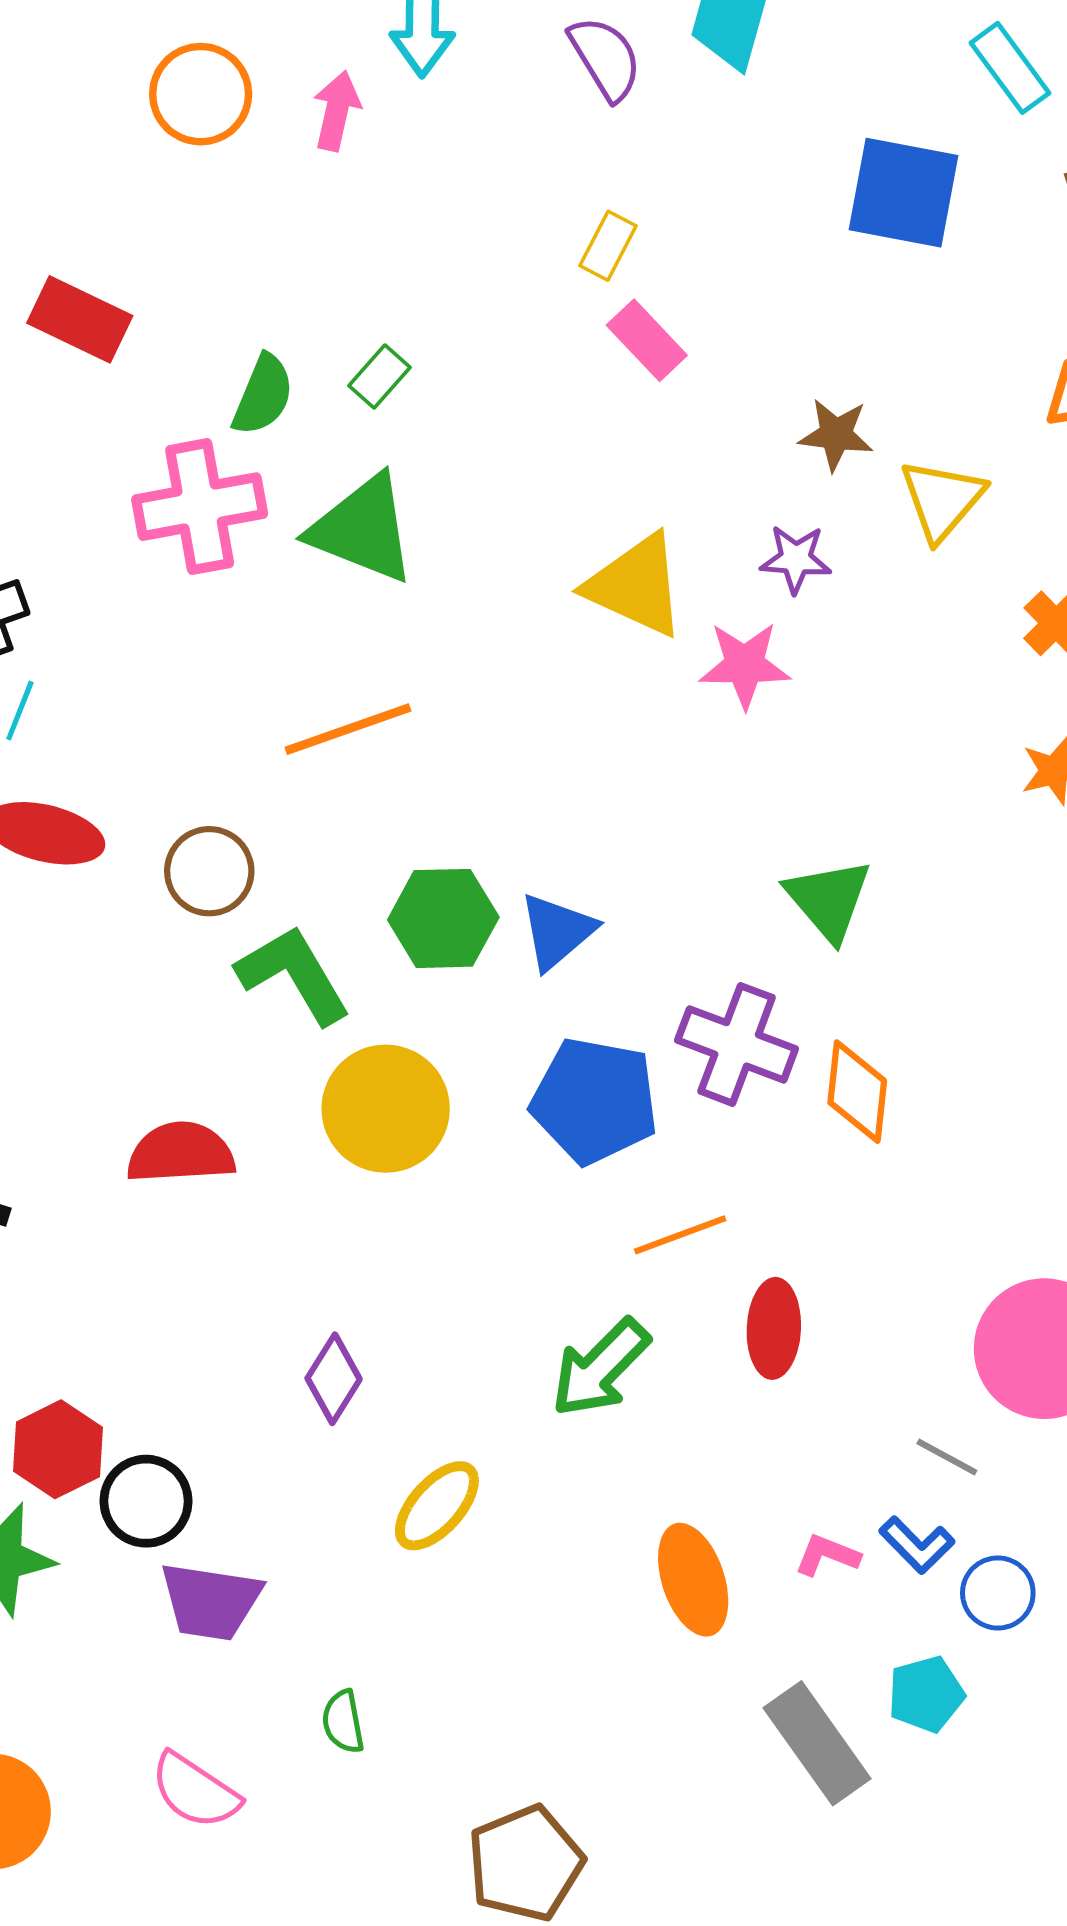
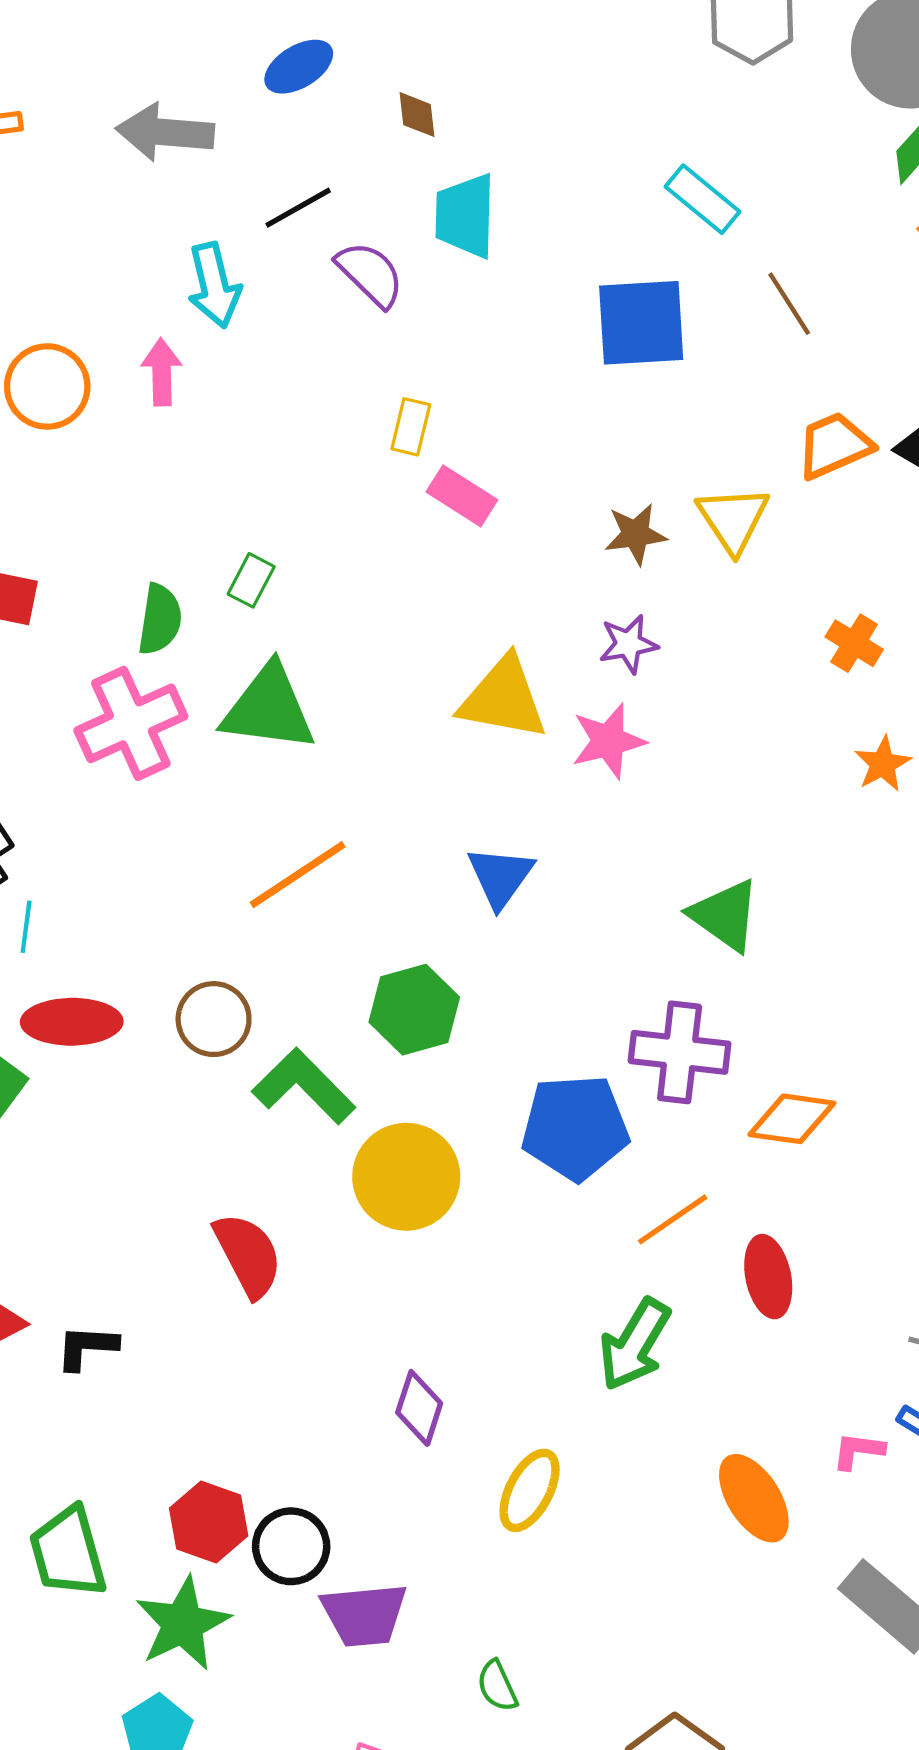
yellow triangle: (942, 500) -> (733, 519), moved
blue triangle: (557, 931) -> (500, 877), moved
orange diamond: (857, 1092) -> (792, 1119), moved, turned -74
red semicircle: (181, 1153) -> (248, 1255), turned 80

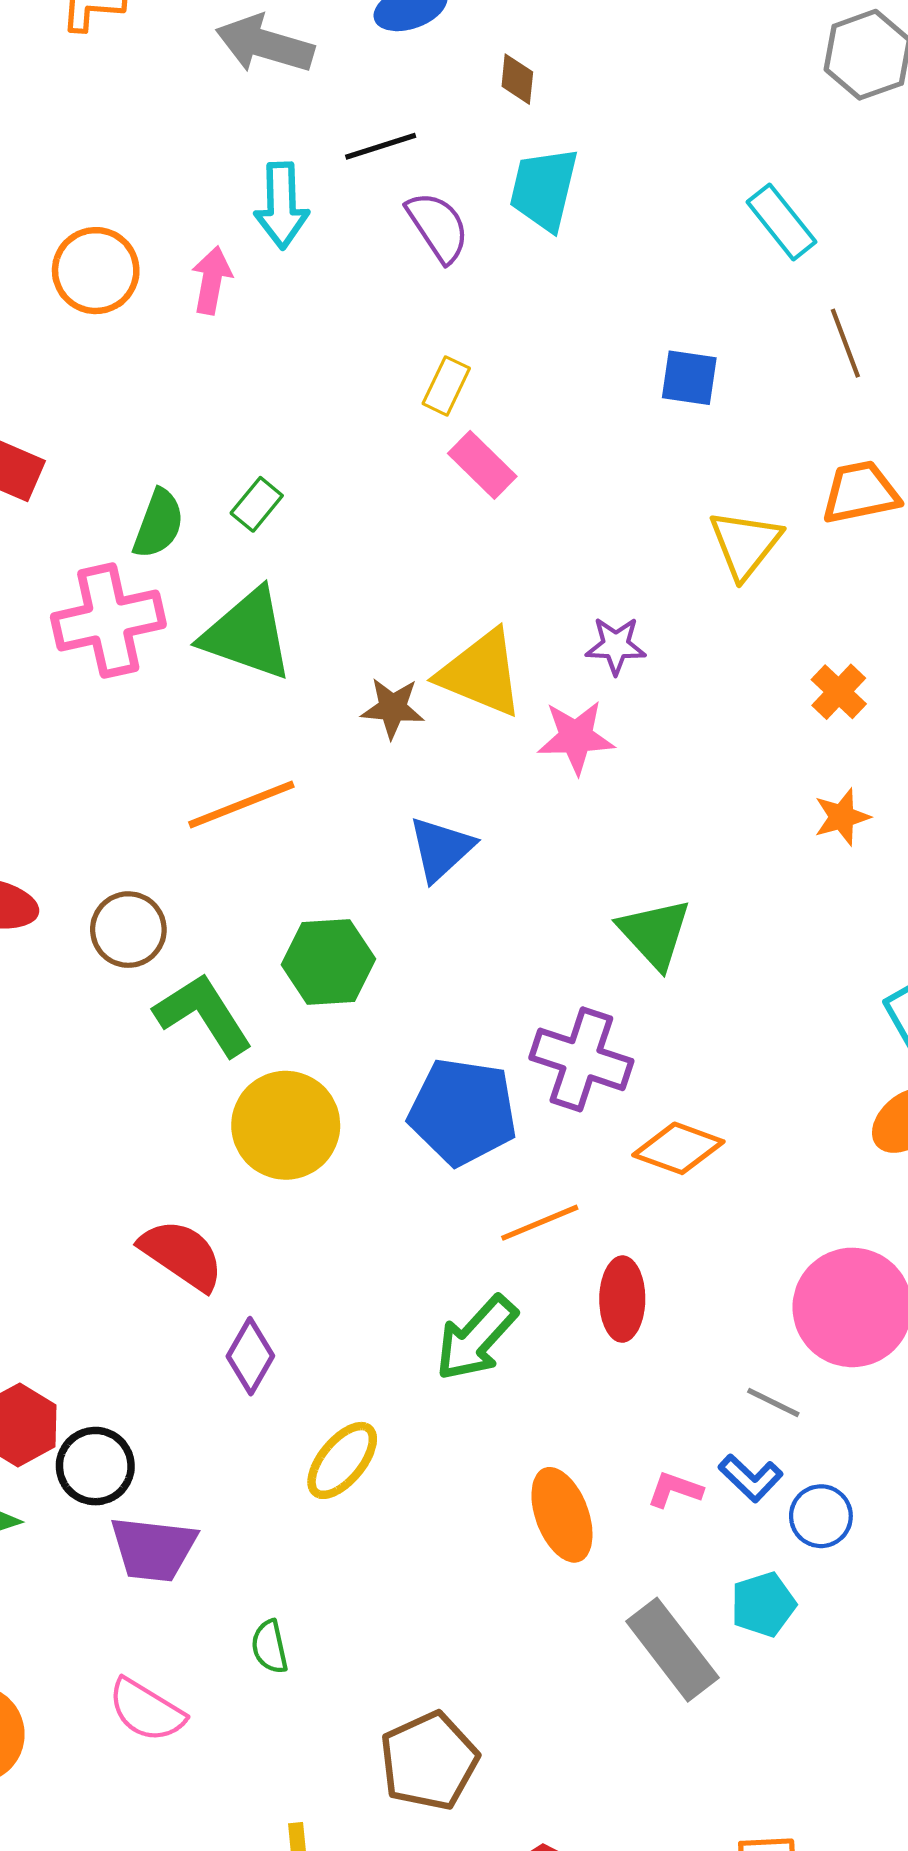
blue square: (641, 323) -> (689, 378), moved, size x0.6
brown star: (636, 534) -> (393, 708), moved
red semicircle: (248, 1255) -> (182, 1255), moved, turned -40

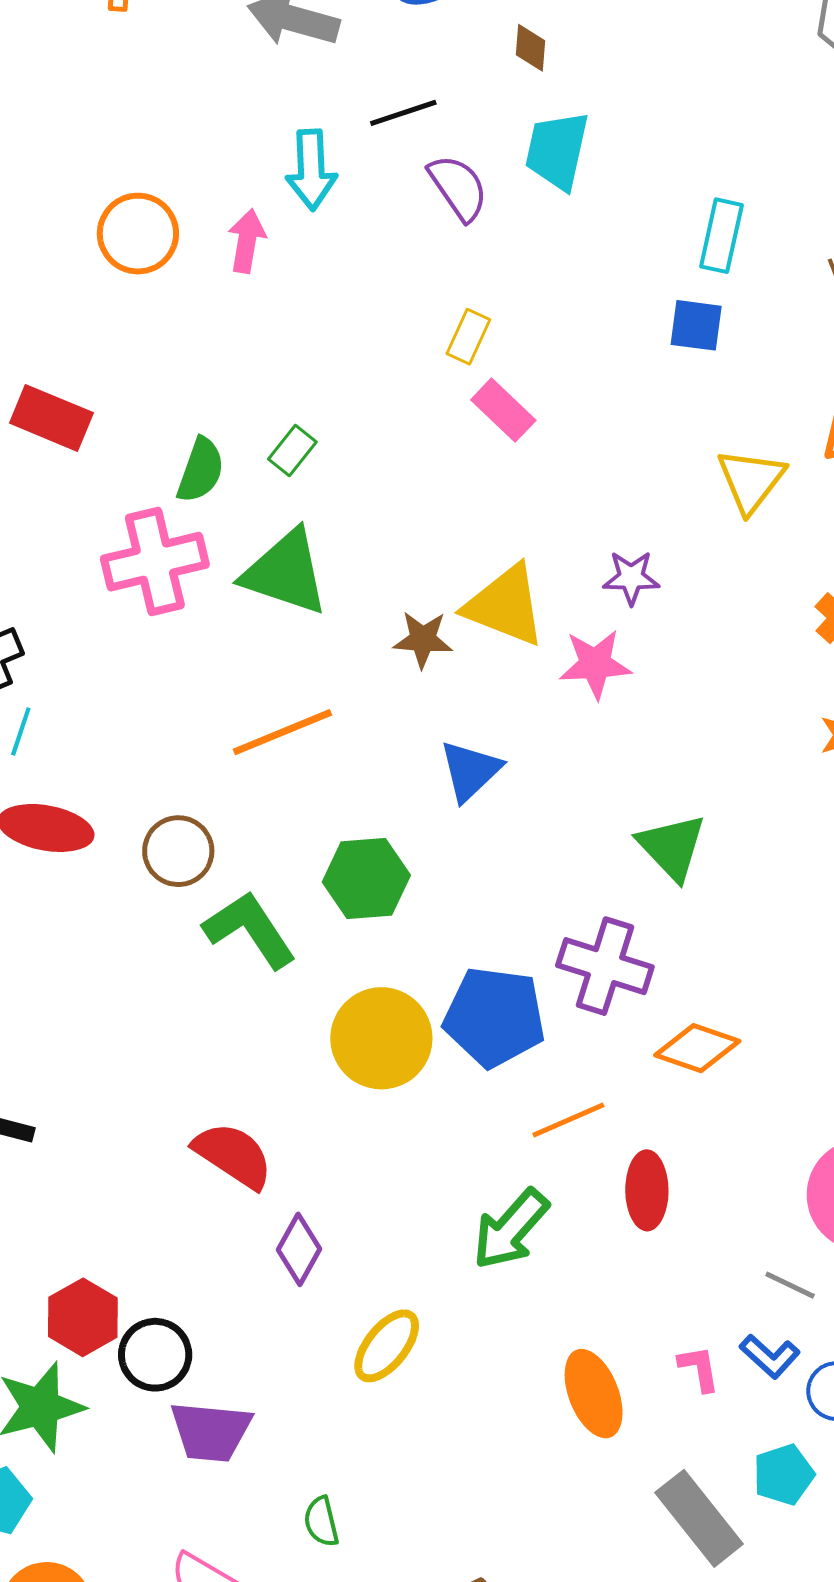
cyan rectangle: (781, 222) -> (721, 236), moved, turned 52
yellow circle: (286, 1125) -> (381, 1038), moved
pink L-shape: (675, 1490) -> (699, 1368), turned 62

